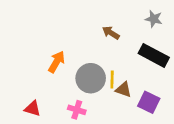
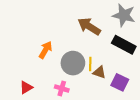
gray star: (154, 19) -> (124, 15), size x1.6
brown arrow: (111, 33) -> (89, 26), size x1.6
red triangle: (33, 108) -> (26, 87), turned -48

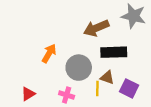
brown arrow: (89, 26) -> (96, 28), turned -55
black rectangle: (124, 45) -> (114, 52), moved, turned -30
yellow line: (90, 64) -> (97, 88), moved

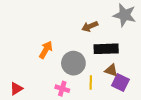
brown arrow: (96, 28) -> (90, 26), size x0.7
brown triangle: (107, 77) -> (111, 70), moved
red triangle: (28, 94) -> (16, 89), moved

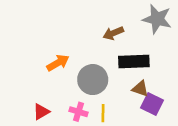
orange arrow: (46, 50) -> (58, 63), turned 30
yellow line: (91, 83) -> (103, 113), moved
red triangle: (16, 89) -> (41, 112), moved

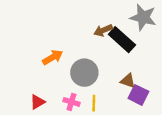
black rectangle: (134, 62) -> (122, 40), moved, turned 44

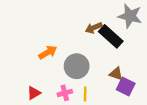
pink cross: (71, 102) -> (65, 93), turned -32

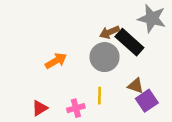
gray circle: (77, 66) -> (105, 57), moved
purple square: (126, 87) -> (147, 101), turned 30
yellow line: (85, 94) -> (100, 96), moved

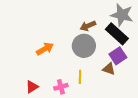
black rectangle: (129, 42) -> (117, 34), moved
purple square: (147, 101) -> (118, 56), moved

